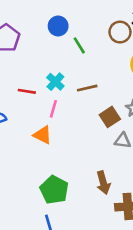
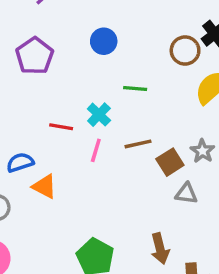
green line: (79, 45) -> (135, 89), moved, turned -54
brown line: (87, 88) -> (138, 144), moved
orange triangle: (43, 135) -> (44, 186), moved

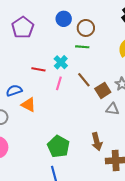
brown circle: (185, 50) -> (86, 28), moved
brown line: (138, 144) -> (84, 80), turned 63

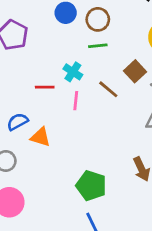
brown square: (103, 90) -> (135, 71), moved

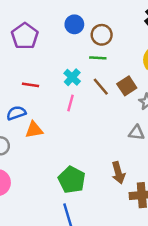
red line: (45, 87) -> (30, 85), moved
brown line: (108, 89) -> (101, 87), moved
orange triangle: (40, 137) -> (34, 130), turned -36

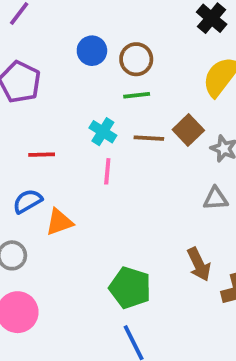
brown line: (101, 87) -> (149, 138), turned -36

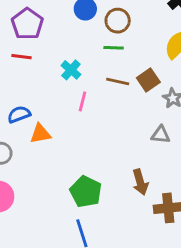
cyan cross: (103, 132) -> (71, 70), moved
red line: (42, 155) -> (21, 57), moved

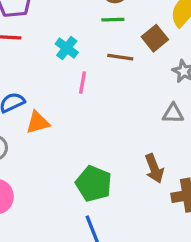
brown square: (148, 80) -> (155, 38), moved

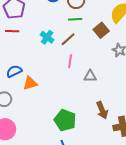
brown line: (120, 57) -> (68, 39), moved, turned -49
pink line: (82, 83) -> (70, 61), moved
gray triangle: (173, 113) -> (90, 76), moved

